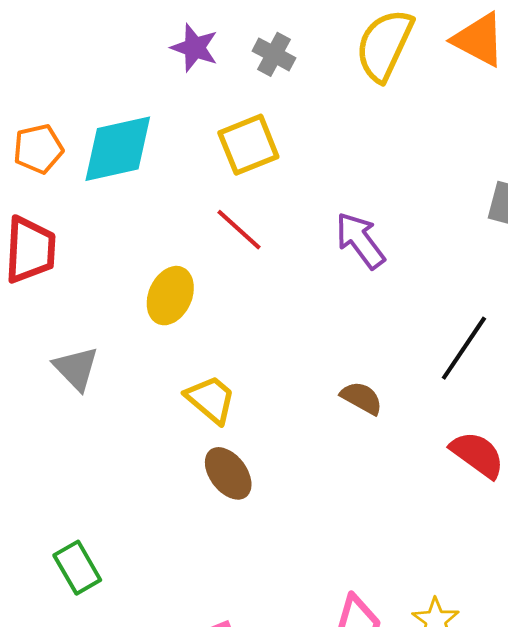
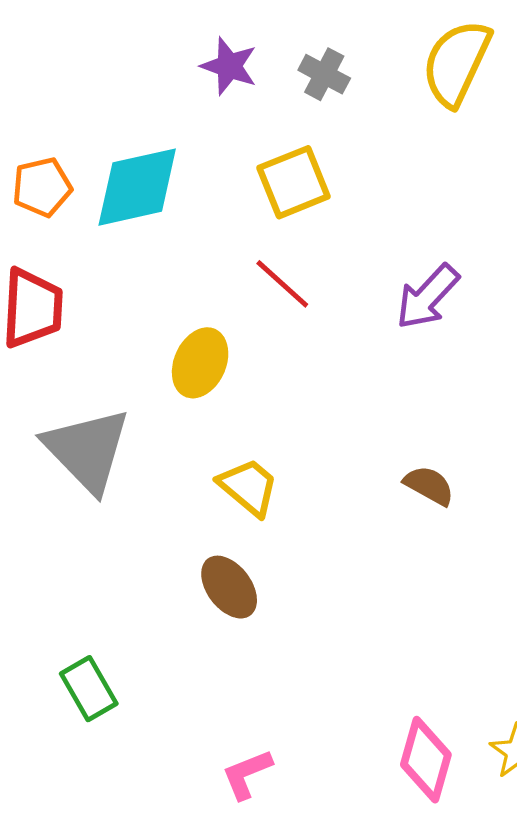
purple arrow: (360, 240) -> (427, 297), turned -100
gray triangle: (76, 368) -> (87, 450), size x1.6
brown ellipse: (228, 473) -> (229, 587), moved

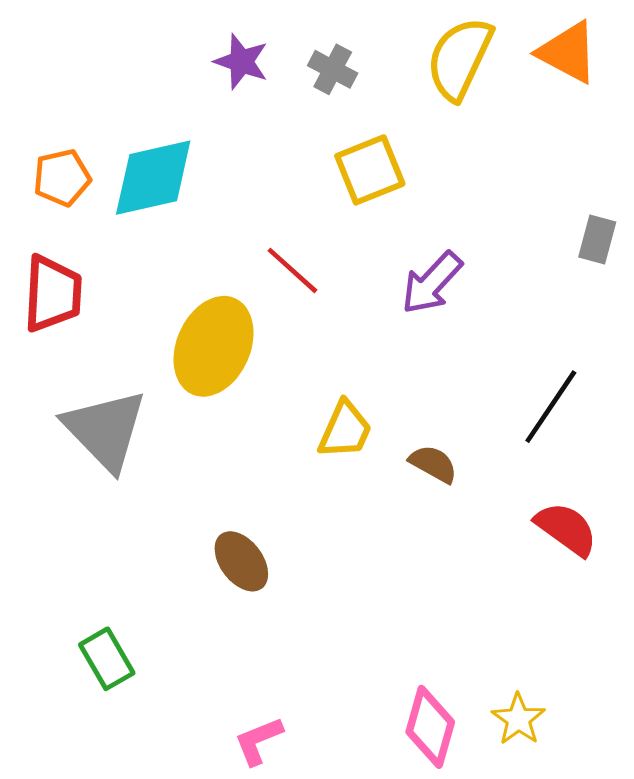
yellow square: (294, 182) -> (370, 170), moved
yellow ellipse: (200, 363) -> (214, 346), size x1.5
yellow trapezoid: (248, 487) -> (345, 430), moved, turned 74

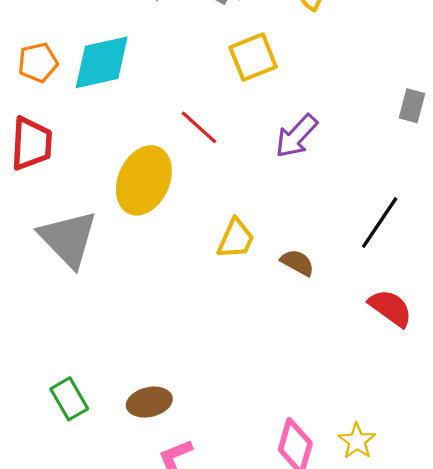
brown ellipse: (241, 561) -> (149, 402), moved, turned -66

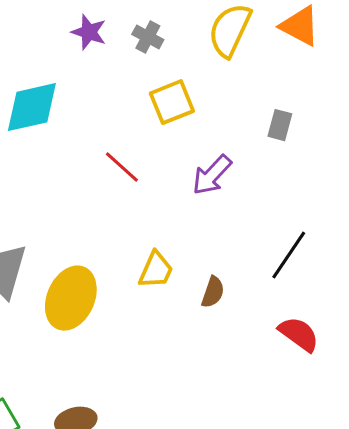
gray rectangle: (412, 106) -> (280, 125), moved
yellow ellipse: (144, 180) -> (71, 298), moved
brown semicircle: (297, 263) -> (213, 292), turned 80

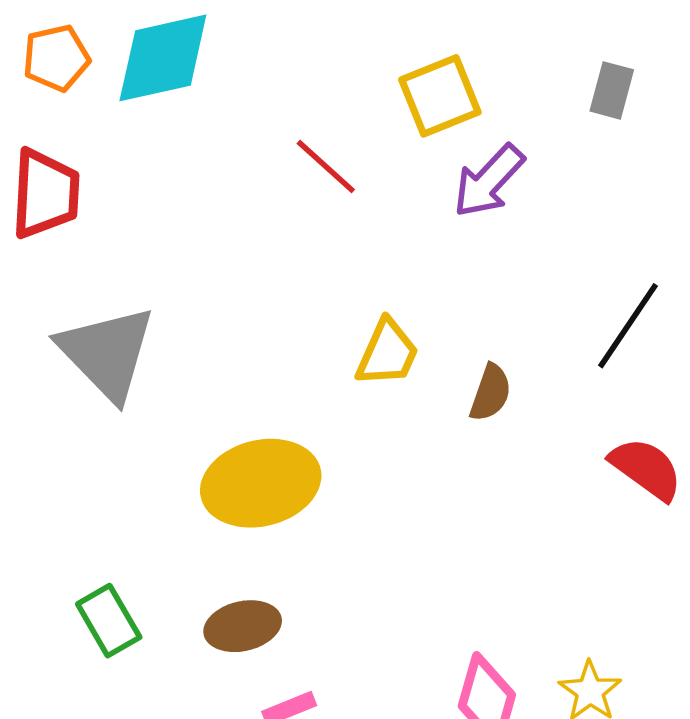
yellow square: (172, 102) -> (440, 96), moved
yellow ellipse: (71, 298) -> (261, 483), moved, turned 52

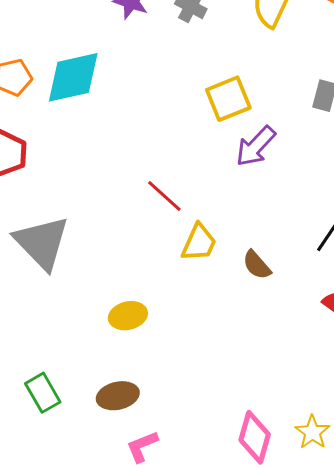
red line: (326, 166) -> (164, 196), moved
brown semicircle: (491, 393) -> (257, 265), turned 120
yellow ellipse: (261, 483) -> (128, 316), size x0.6

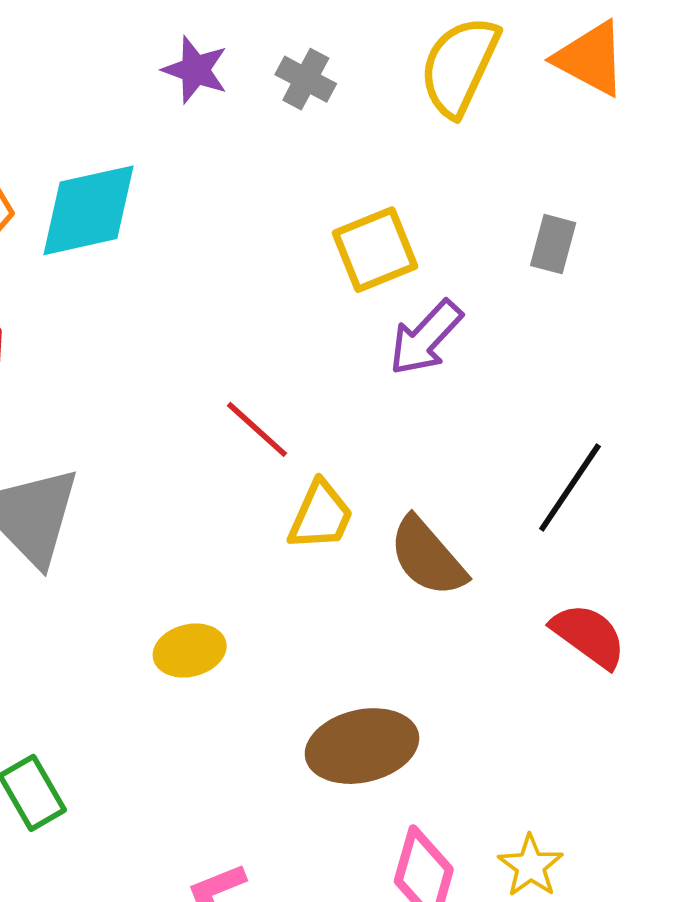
brown semicircle: (257, 265) -> (428, 557), size x1.5
brown ellipse: (118, 396) -> (362, 746), moved, size x1.4

